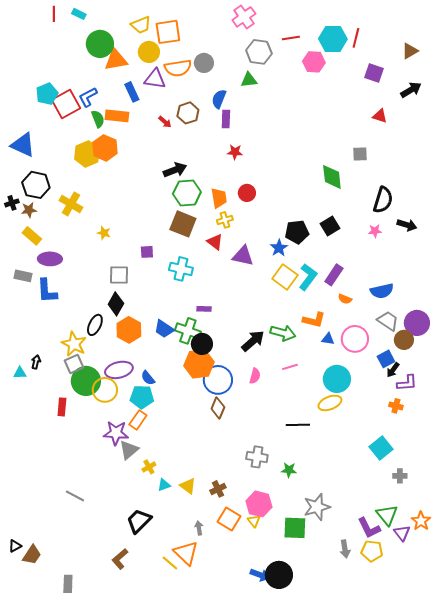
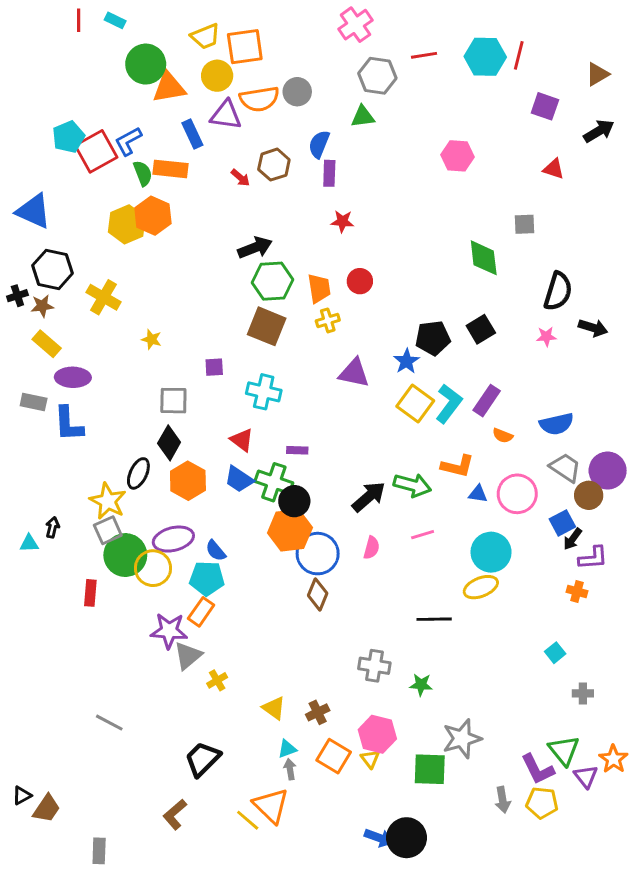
pink hexagon: (314, 62) -> (457, 156), moved
red triangle: (215, 242) -> (242, 440), moved
cyan square: (381, 448) -> (555, 653), size x0.6
cyan triangle: (164, 485) -> (287, 749), moved

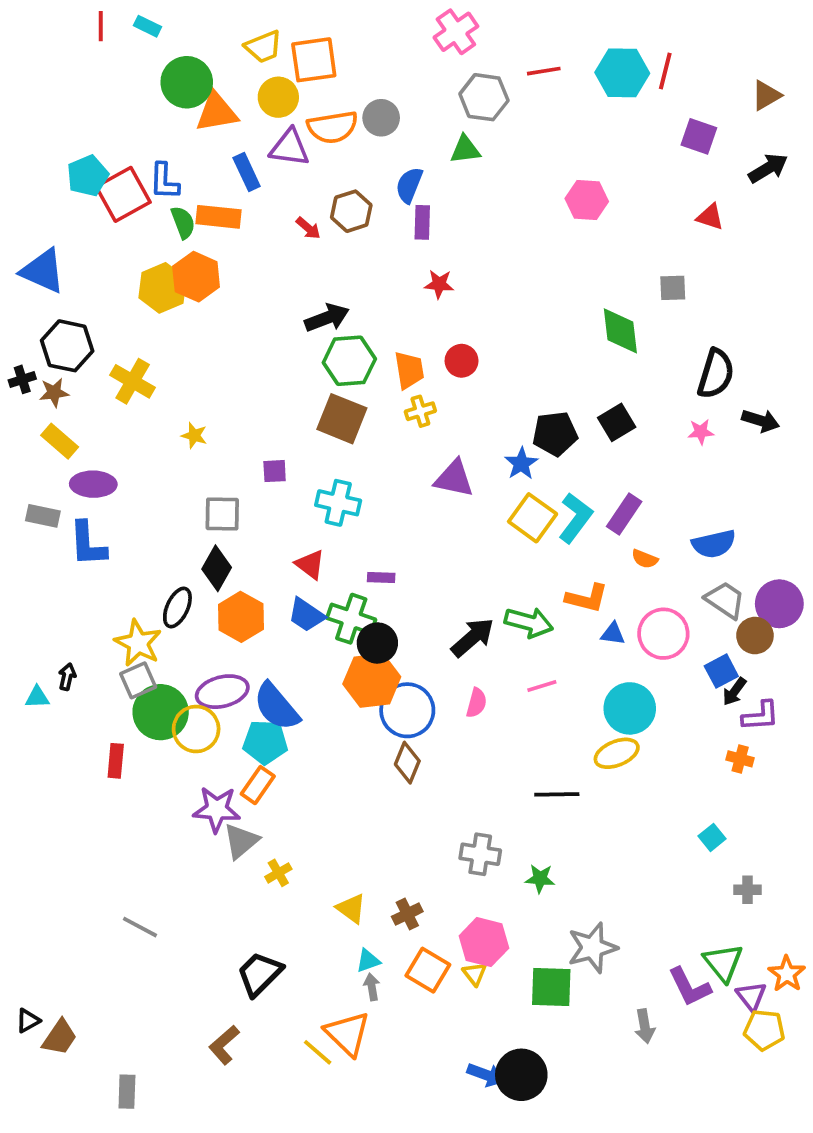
blue L-shape: (128, 141) -> (164, 181), turned -60
blue semicircle: (216, 551) -> (276, 707), size x1.8
yellow pentagon: (542, 803) -> (764, 1030), moved

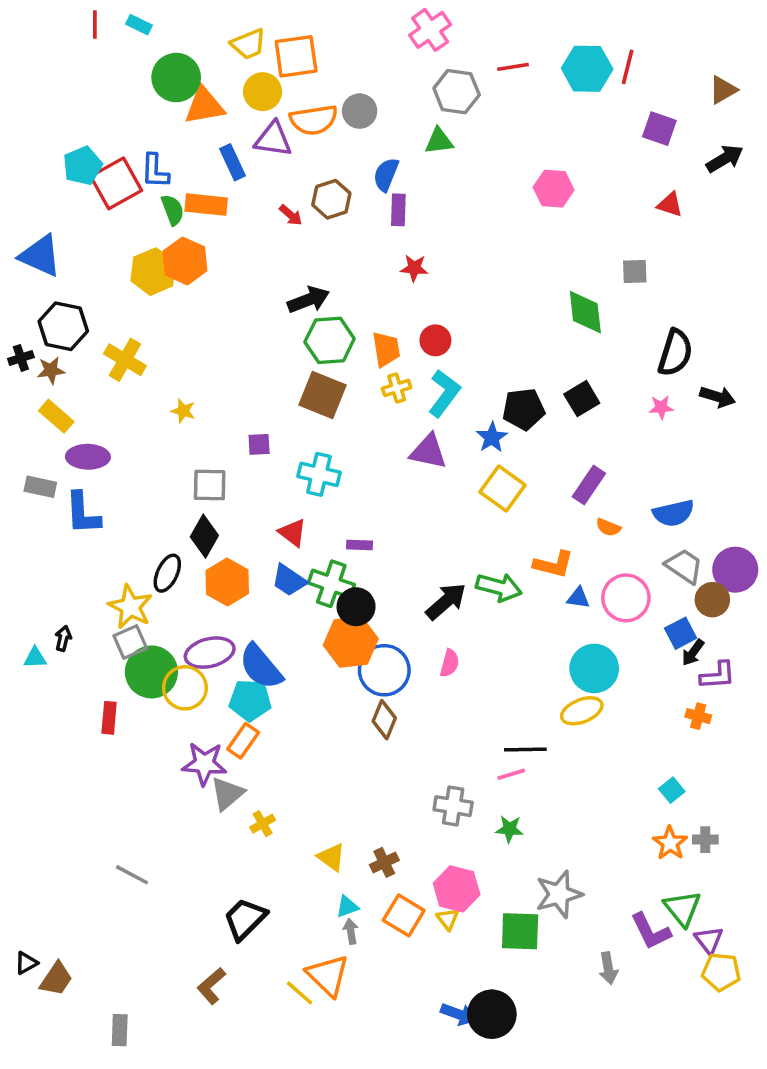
cyan L-shape: (576, 518) -> (444, 393), moved
pink line: (542, 686) -> (511, 774), moved
orange star: (787, 974) -> (670, 843), moved

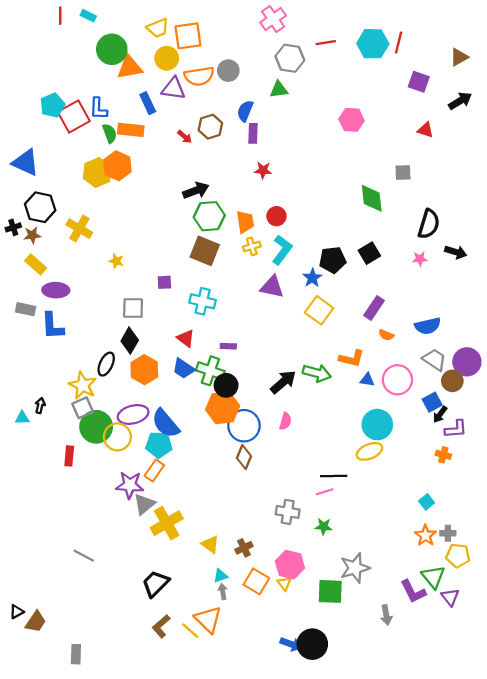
yellow cross: (263, 824) -> (167, 523), size x2.0
yellow pentagon: (721, 972) -> (458, 556), moved
brown L-shape: (211, 986) -> (161, 626), moved

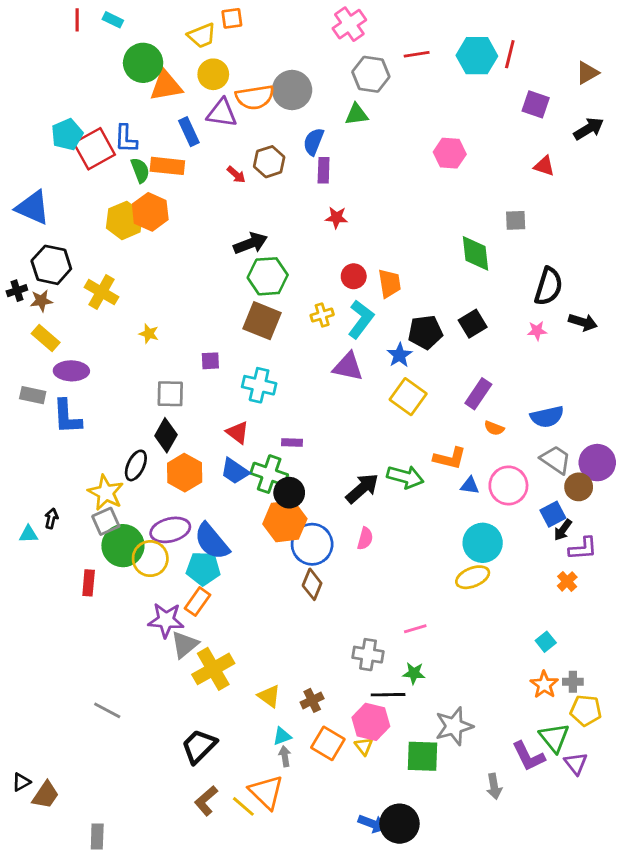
orange square: (188, 36) -> (232, 18), moved, size x0.6
gray circle: (228, 71) -> (292, 90), size x1.4
orange trapezoid: (245, 222) -> (389, 283), moved
orange cross: (443, 455) -> (567, 581), turned 32
black line: (334, 476) -> (388, 695), moved

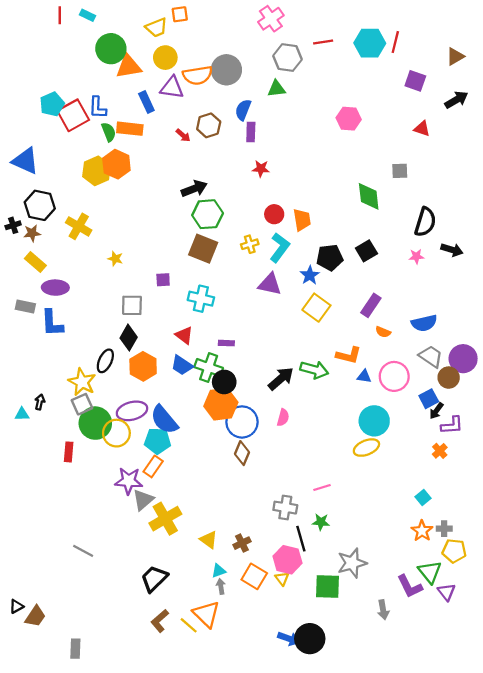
black line: (388, 695) -> (301, 539), turned 75

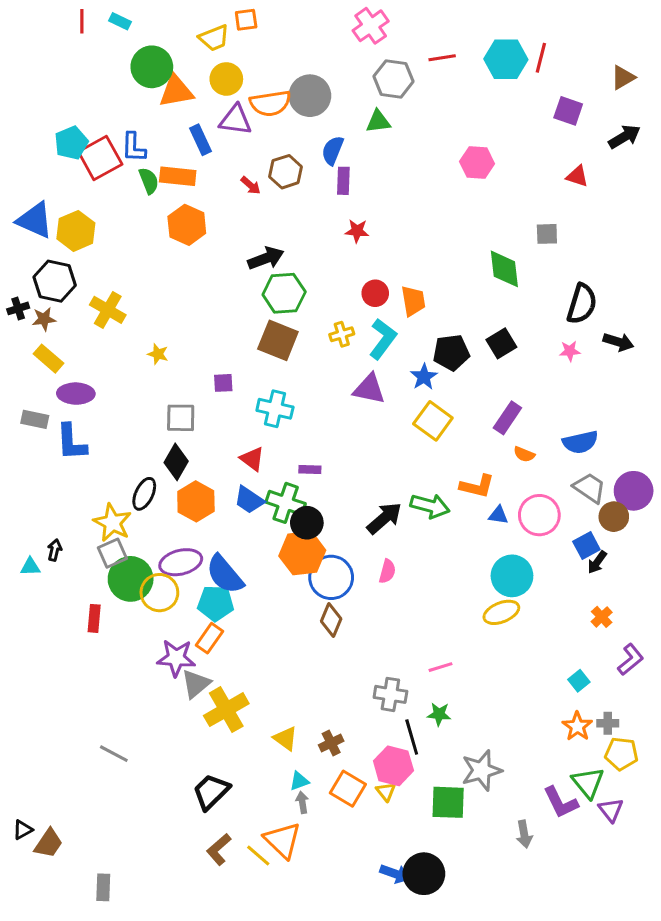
orange hexagon: (116, 164) -> (187, 225), moved
yellow hexagon: (96, 171) -> (76, 231), moved
purple L-shape: (452, 425) -> (631, 659), moved, turned -35

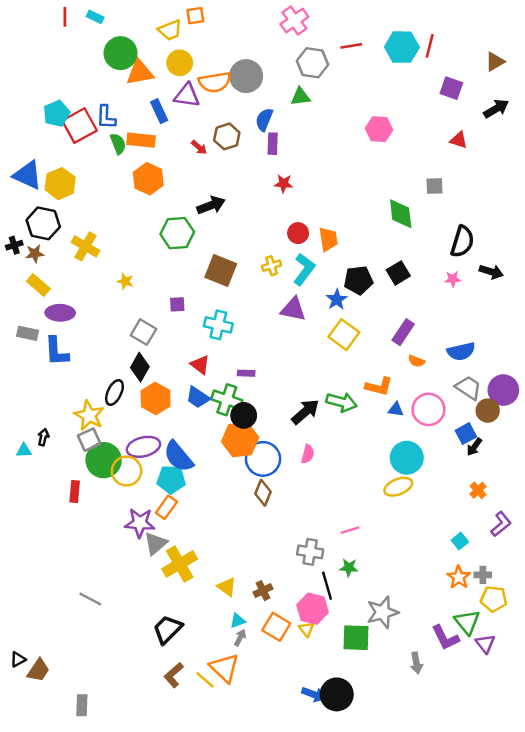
green hexagon: (284, 293) -> (177, 233), moved
gray square: (181, 418) -> (143, 332), turned 30
gray arrow: (302, 802) -> (240, 638), turned 35

